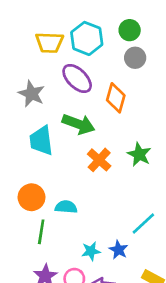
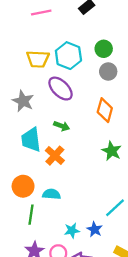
orange diamond: (116, 98) -> (105, 110), moved
green arrow: (78, 124) -> (62, 126), size x0.6
orange cross: (99, 160) -> (55, 156), moved

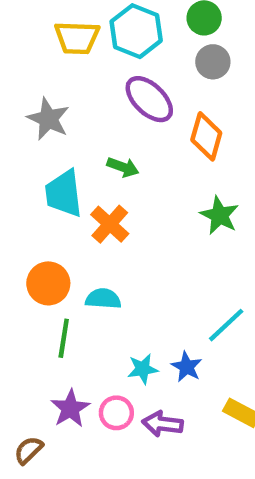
purple ellipse: (61, 89) -> (149, 99), moved

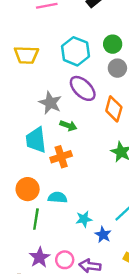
yellow trapezoid: (77, 38) -> (26, 55), moved
gray star: (48, 119) -> (50, 103), moved
orange cross: (110, 224) -> (61, 157), turned 30
cyan star: (143, 369) -> (84, 219), moved

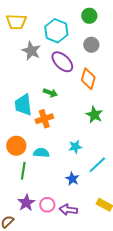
green circle: (113, 44) -> (89, 16), moved
yellow trapezoid: (26, 55) -> (16, 22), moved
gray star: (50, 103) -> (31, 51), moved
cyan star: (84, 219) -> (75, 147), moved
blue star: (103, 235) -> (72, 179), moved

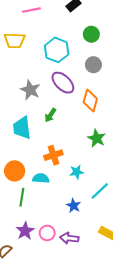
gray star: (31, 51) -> (30, 90), moved
green arrow: (50, 93) -> (50, 115), turned 104
orange cross: (44, 119) -> (53, 155), moved

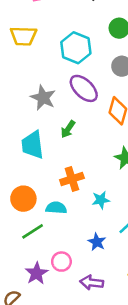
green line: (22, 197) -> (33, 231), turned 48
pink circle: (47, 233) -> (61, 262), moved

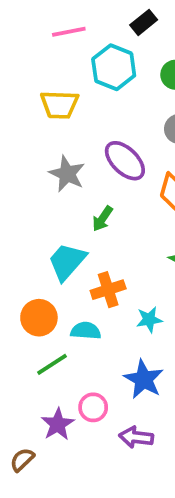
yellow trapezoid: (23, 36) -> (60, 105), moved
cyan hexagon: (76, 48) -> (114, 67), moved
cyan trapezoid: (33, 145) -> (67, 262), moved, turned 48
blue star: (97, 242) -> (144, 379), size x1.5

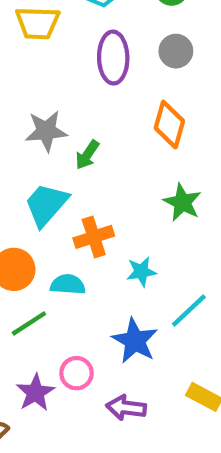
purple ellipse: (125, 161) -> (113, 58), moved, turned 45
gray star: (67, 174) -> (46, 131), moved, turned -30

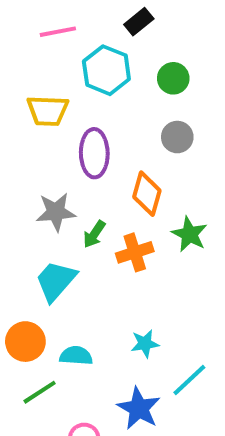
purple ellipse: (113, 58) -> (94, 153), moved
orange diamond: (169, 125) -> (147, 194), moved
green star: (182, 202) -> (189, 234), moved
orange cross: (94, 237) -> (135, 252), moved

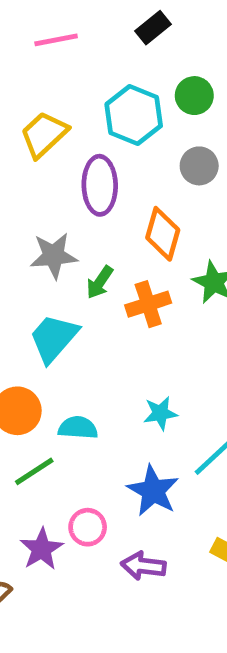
cyan hexagon: (106, 70) -> (134, 115), moved
yellow trapezoid: (48, 111) -> (44, 134), turned 135

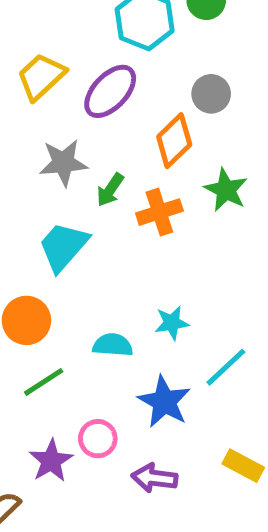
yellow trapezoid: (44, 134) -> (41, 77), moved
gray circle: (199, 166) -> (211, 94), moved
purple ellipse: (100, 185) -> (110, 91), turned 44
orange diamond: (163, 234) -> (174, 141), turned 30
cyan semicircle: (78, 428) -> (113, 345), moved

